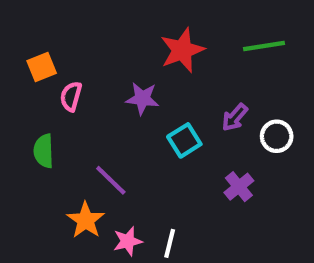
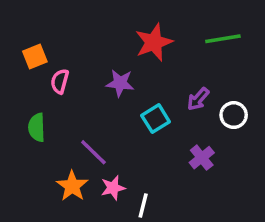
pink star: (128, 241) -> (113, 188), moved

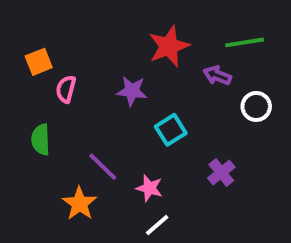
purple arrow: (198, 99) -> (217, 75), moved, turned 70
white circle: (234, 115) -> (256, 106), moved
pink star: (113, 188) -> (149, 188), moved, turned 30
white line: (143, 206) -> (157, 225), turned 35

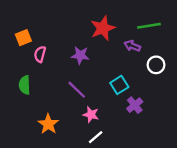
cyan square: (171, 130) -> (119, 85), moved
purple line: (103, 167) -> (77, 90), moved

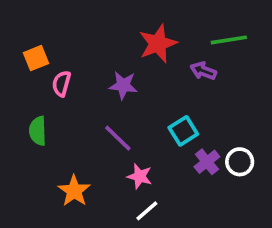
white circle: (156, 65) -> (240, 162), moved

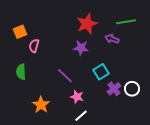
purple star: (123, 85) -> (81, 48), moved

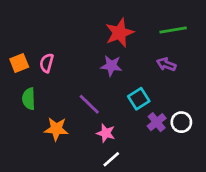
orange square: (20, 32) -> (19, 63), moved
purple arrow: (112, 39) -> (166, 64), moved
orange star: (41, 105) -> (56, 129), moved, turned -30

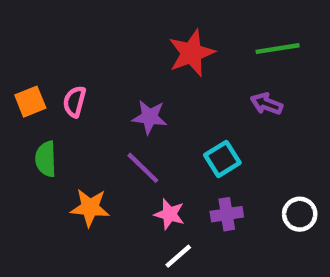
purple star: (111, 66) -> (150, 117), moved
purple cross: (157, 122) -> (227, 214), moved, turned 30
white circle: (181, 122) -> (300, 214), moved

